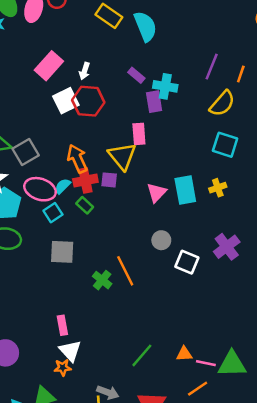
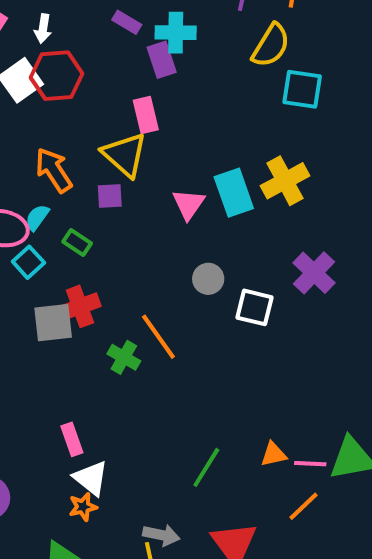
cyan square: (225, 145) -> (302, 89), moved
red cross: (85, 180) -> (80, 306), moved
yellow cross: (218, 188) -> (285, 181), size x1.6

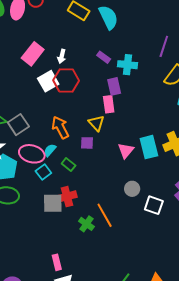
purple rectangle: (162, 60) -> (114, 86), moved
yellow triangle: (125, 155) -> (96, 123), size x0.7

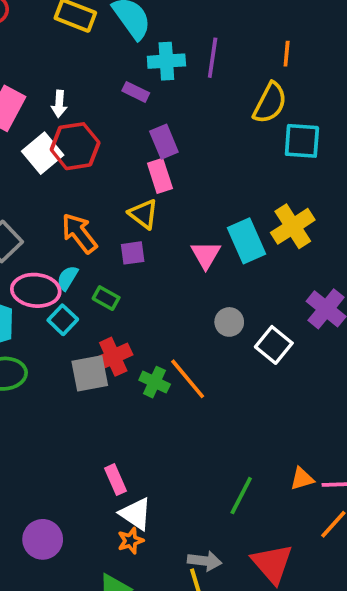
purple line: (164, 46) -> (213, 58), moved
cyan cross: (127, 65) -> (166, 61), moved
white square: (154, 205) -> (274, 345), turned 30
green cross: (86, 224) -> (155, 382), moved

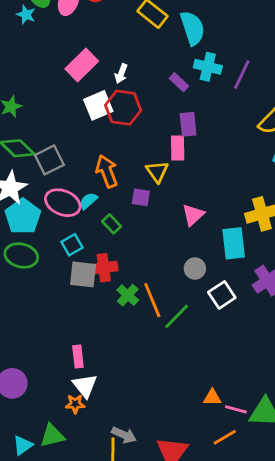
cyan rectangle: (247, 241) -> (234, 243), moved
cyan square: (63, 320) -> (72, 245), moved
green line: (241, 496) -> (177, 316), moved

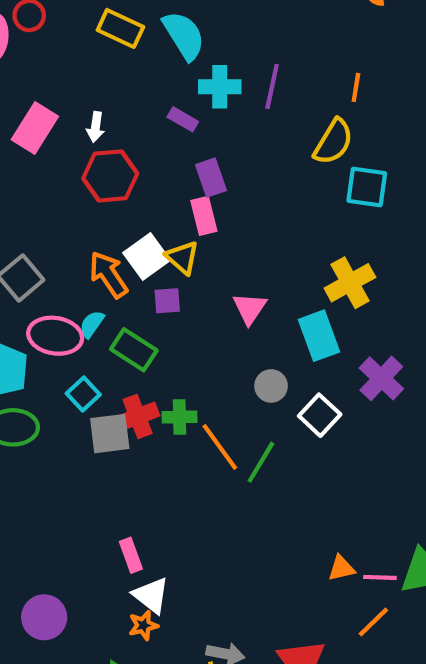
white square: (98, 105) -> (147, 257), moved
green rectangle: (112, 224) -> (134, 350), size x1.5
green cross: (128, 295) -> (180, 417), moved, turned -30

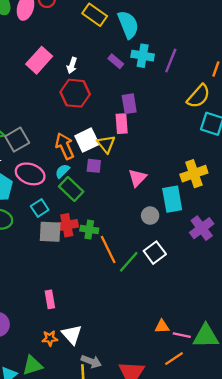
purple rectangle: (183, 119) -> (116, 61), moved
cyan semicircle: (92, 324) -> (62, 171), moved
gray circle: (271, 386) -> (150, 216), moved
white square: (320, 415) -> (155, 253), moved
white triangle: (151, 595) -> (72, 335), moved

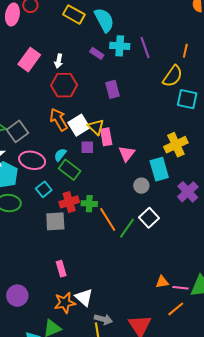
purple line: (171, 60) -> (145, 47), turned -35
pink rectangle: (122, 124) -> (106, 137), moved
orange arrow: (65, 146) -> (59, 120), moved
gray square: (50, 232) -> (55, 221), moved
orange star: (50, 338) -> (65, 303), size x1.5

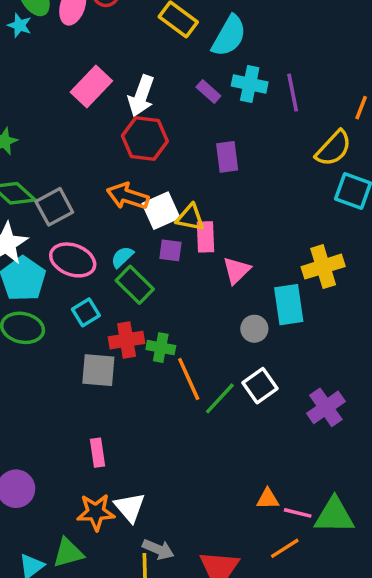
cyan semicircle: (104, 20) -> (229, 36), turned 50
white arrow: (59, 61) -> (141, 96), size x1.6
orange arrow: (59, 120) -> (128, 196), turned -50
yellow triangle: (96, 127) -> (190, 218), turned -42
purple cross: (188, 192) -> (326, 407), moved

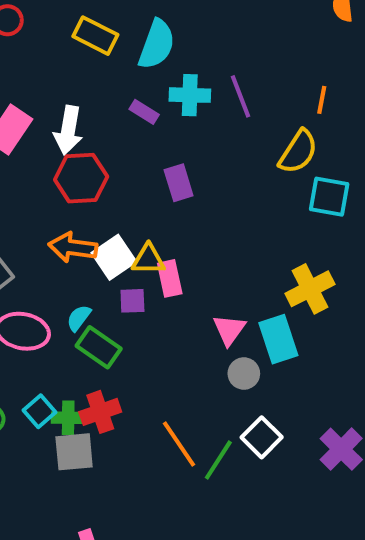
pink triangle: (237, 270) -> (229, 330), moved
cyan square: (86, 312) -> (39, 411), moved
green cross: (161, 348) -> (68, 418), moved

